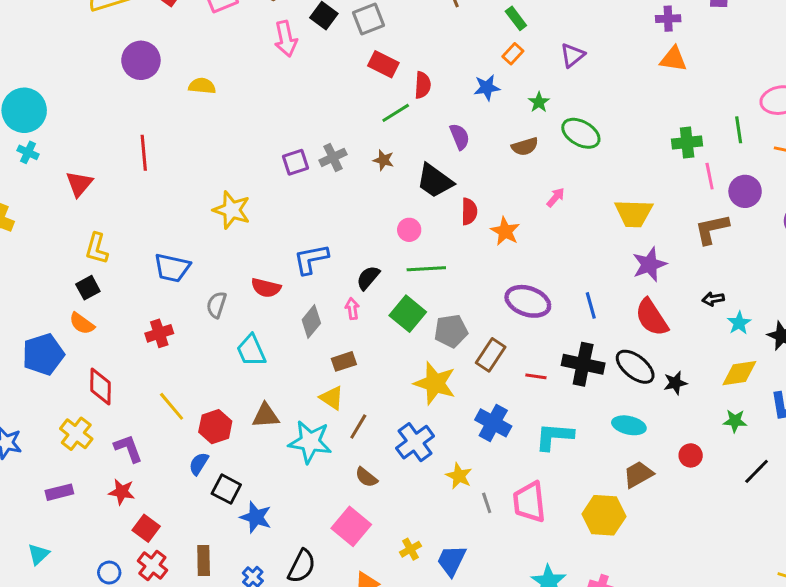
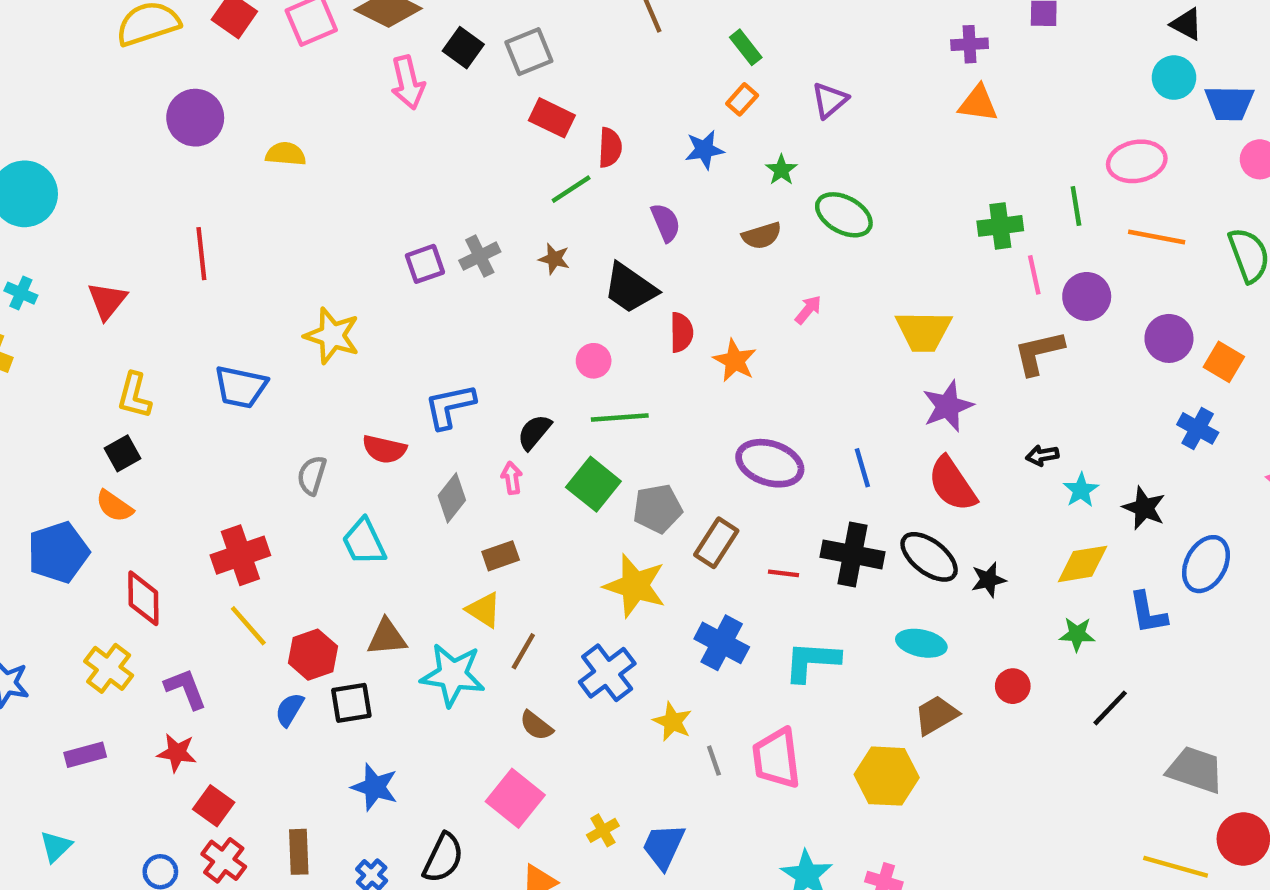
cyan cross: (28, 152) -> (21, 293), moved
blue trapezoid: (172, 268) -> (241, 387), moved
red cross: (159, 333) -> (240, 555), moved, size x1.4
black square: (226, 489) -> (351, 703), moved, turned -36

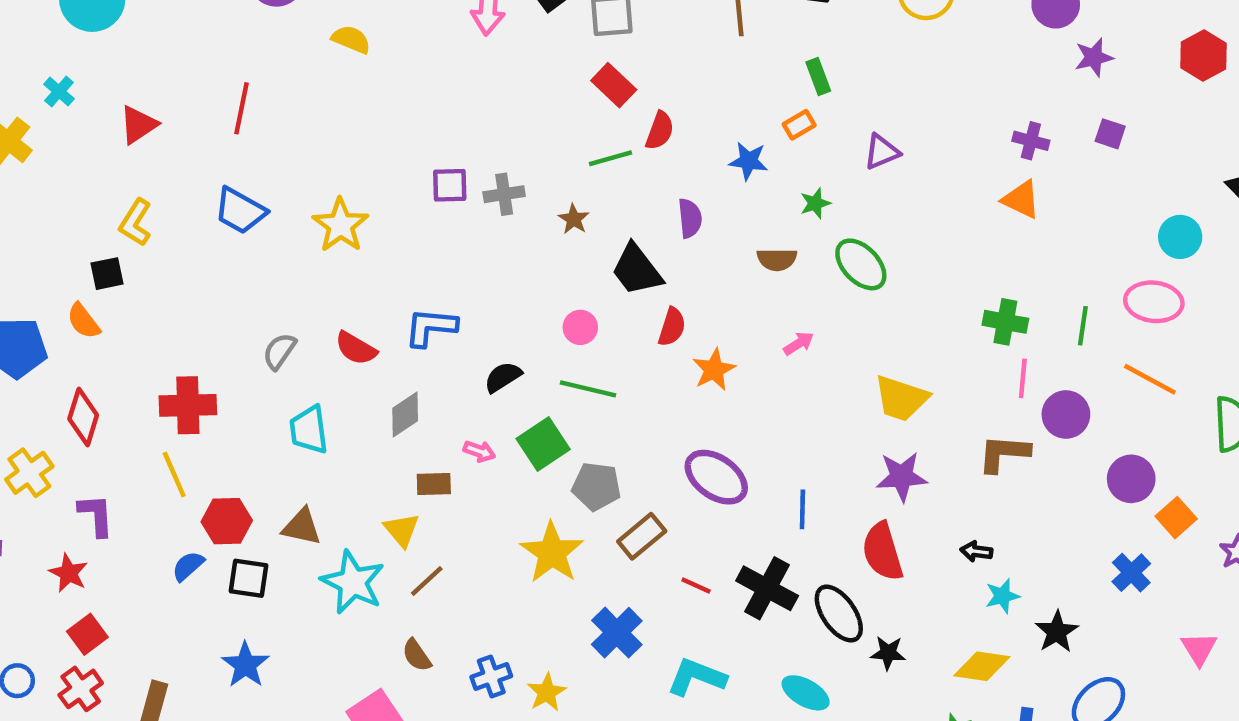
cyan circle: (1174, 78) -> (1180, 237), moved
blue trapezoid: (241, 387) -> (240, 211), moved
pink arrow: (512, 478) -> (479, 451), moved, turned 100
blue cross: (607, 673) -> (491, 677), moved, size x0.7

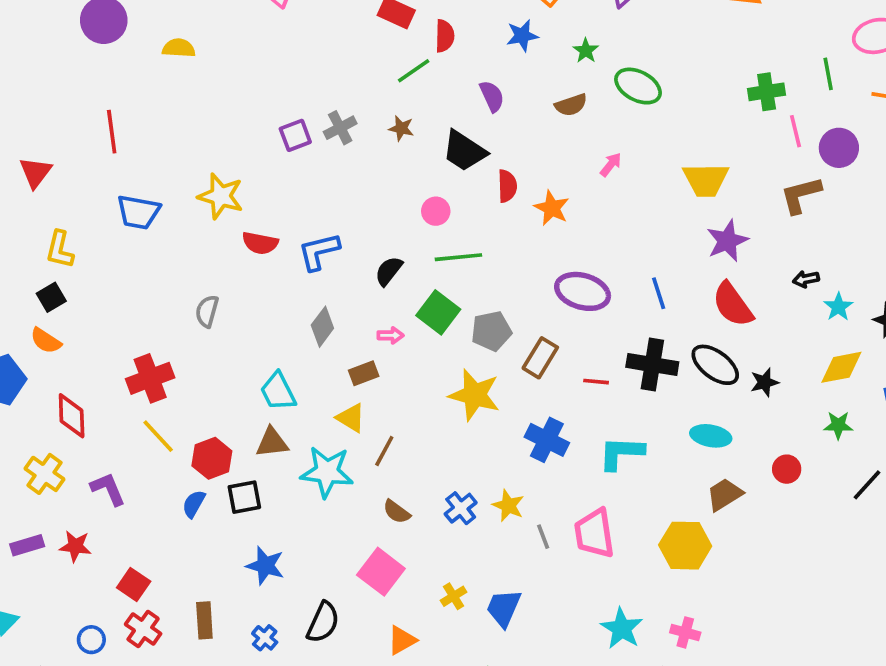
red semicircle: (356, 348) -> (260, 243), moved
cyan trapezoid: (309, 430) -> (278, 392), moved
red star: (69, 573) -> (75, 546), moved

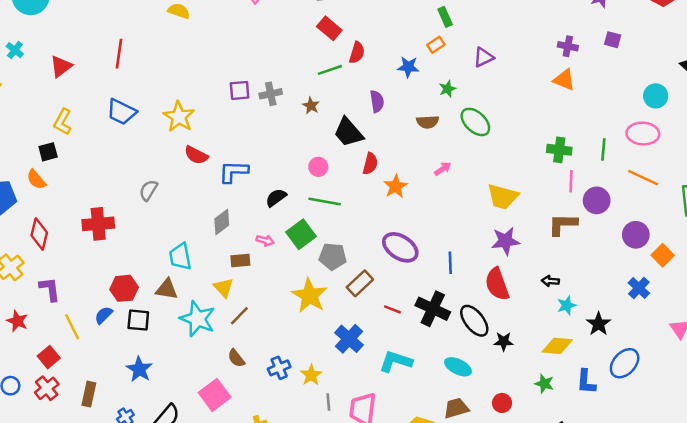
yellow line: (158, 436) -> (72, 327), moved

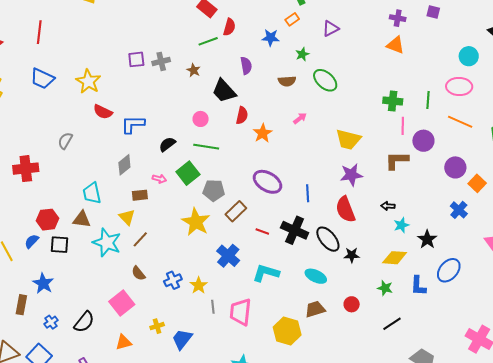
blue star: (139, 369) -> (43, 283), moved

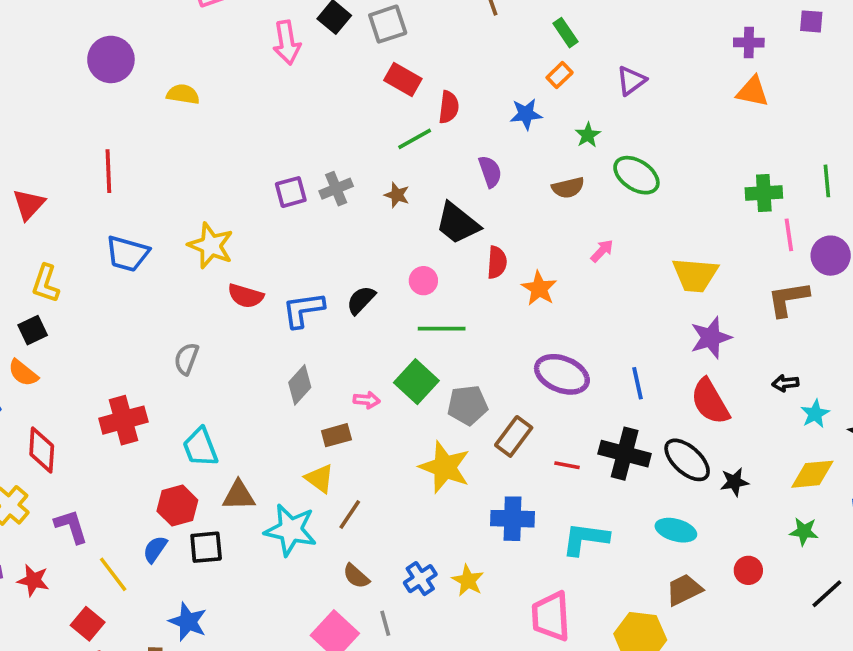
black semicircle: (167, 144) -> (361, 300), moved
cyan trapezoid: (92, 193) -> (200, 447), moved
blue cross: (228, 256) -> (513, 519), turned -30
gray line: (213, 307) -> (385, 623), moved

